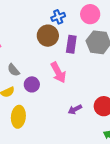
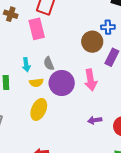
purple circle: (32, 84) -> (62, 83), size x1.6

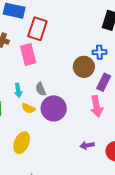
pink arrow: (91, 80) -> (97, 106), moved
yellow semicircle: (36, 83) -> (28, 108), turned 32
yellow ellipse: (39, 109) -> (22, 143), moved

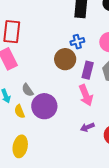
yellow semicircle: (28, 108) -> (20, 111), turned 56
purple arrow: (87, 145) -> (87, 127), moved

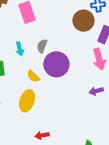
gray semicircle: (28, 90) -> (42, 46), turned 48
yellow semicircle: (20, 111) -> (33, 76), moved, turned -32

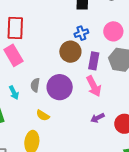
purple circle: (56, 64) -> (60, 87), moved
yellow semicircle: (33, 76) -> (43, 115), moved

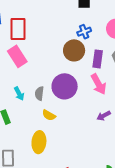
gray semicircle: (35, 85) -> (39, 93), moved

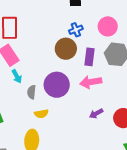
pink arrow: (99, 84) -> (91, 82), turned 110
cyan arrow: (19, 94) -> (17, 76), moved
yellow semicircle: (49, 115) -> (41, 114), turned -40

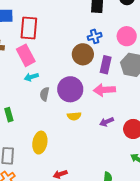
cyan arrow: (17, 76) -> (31, 77), turned 96
yellow semicircle: (41, 114) -> (74, 116), moved

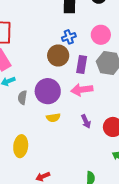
purple arrow: (107, 122) -> (86, 121), turned -88

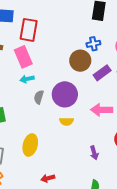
purple rectangle: (82, 65) -> (102, 73), turned 36
pink arrow: (82, 90) -> (102, 110), moved
purple arrow: (86, 121) -> (94, 153), moved

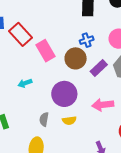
red rectangle: (29, 30) -> (21, 34), turned -45
pink rectangle: (23, 57) -> (45, 51), moved
gray semicircle: (39, 97) -> (44, 119), moved

